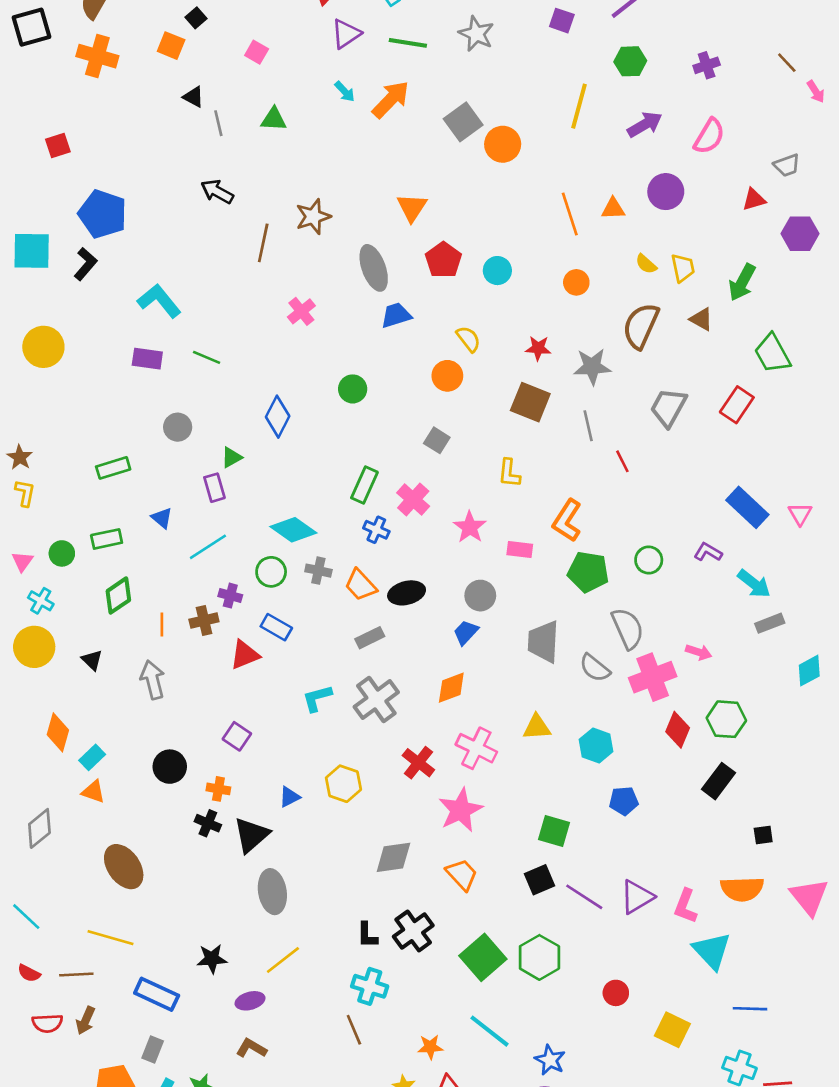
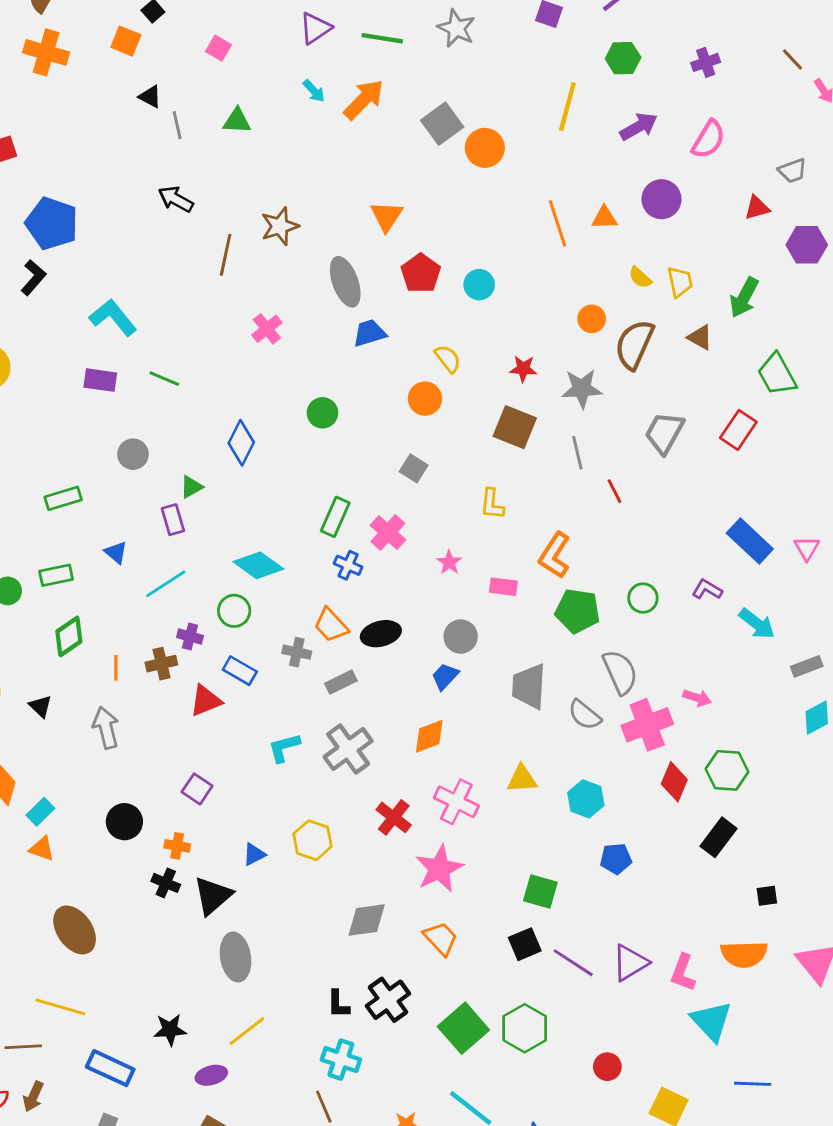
orange circle: (576, 282) -> (592, 319), moved
pink star: (470, 527) -> (449, 562), size x0.7
gray cross: (318, 571) -> (297, 652), moved
gray rectangle: (770, 623) -> (807, 666), moved

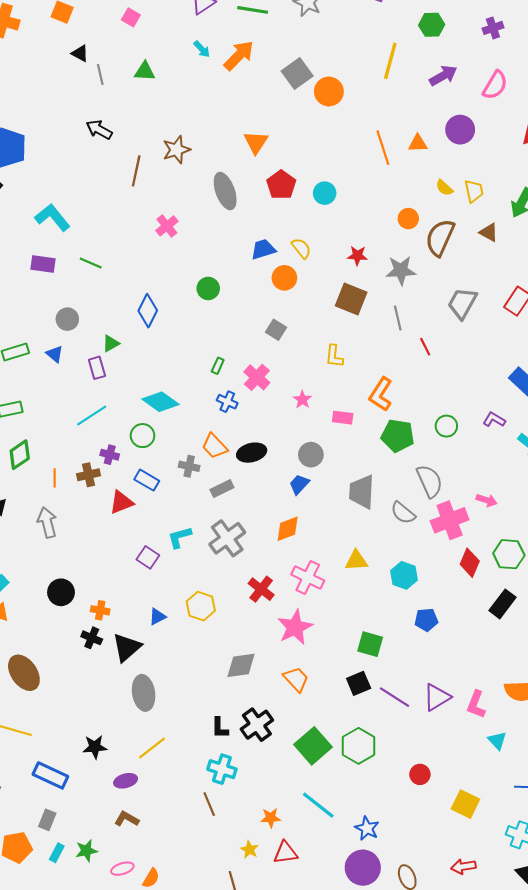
blue trapezoid: (369, 333) -> (263, 249), moved
green rectangle: (335, 517) -> (218, 366), size x0.6
blue triangle: (116, 552) -> (55, 354), moved
purple square: (197, 789) -> (148, 557), moved
cyan triangle: (711, 1021) -> (497, 741), size x0.6

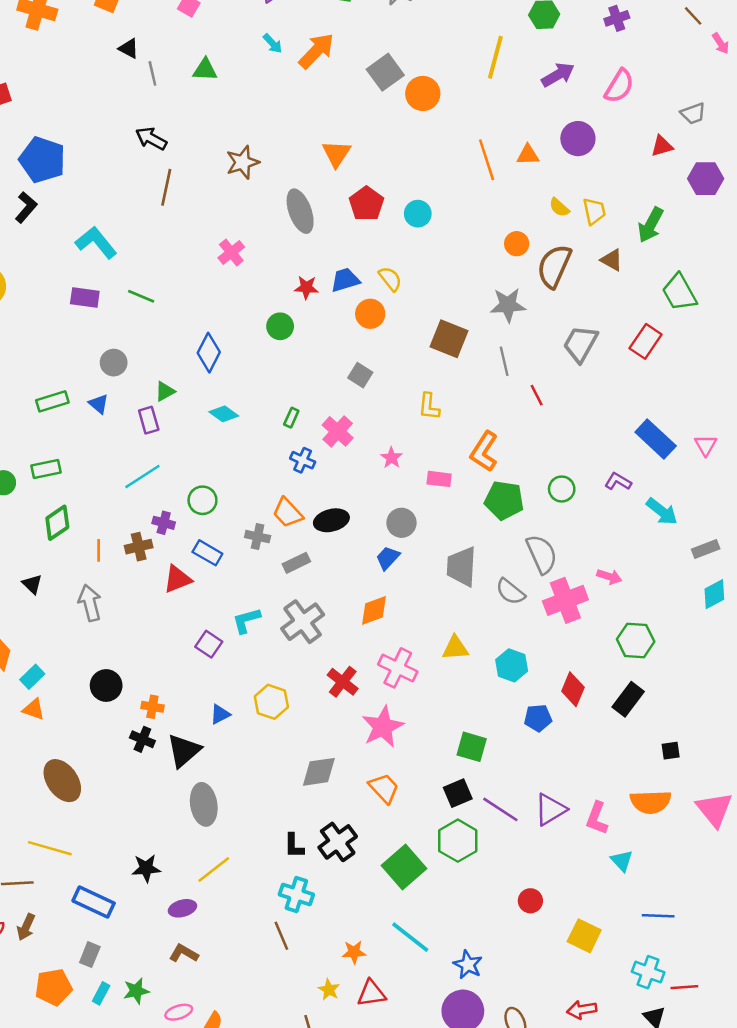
brown line: (136, 171) -> (166, 187), moved
red star: (357, 256) -> (306, 287), moved
cyan diamond: (161, 402) -> (224, 414), moved, size x0.7
red diamond: (470, 563) -> (573, 689), moved
green hexagon: (359, 746) -> (458, 841), moved

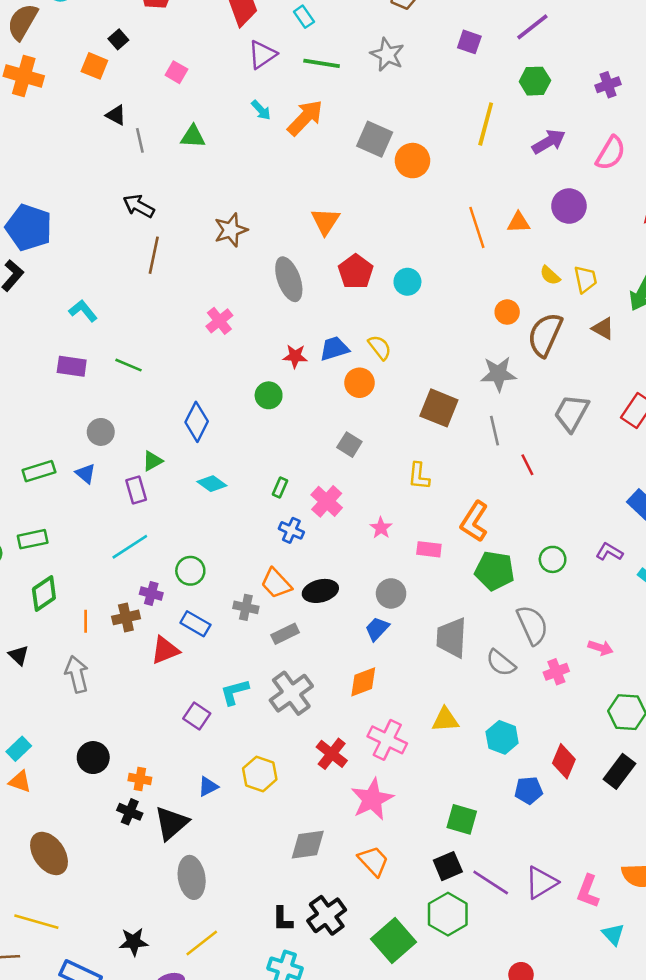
gray square: (385, 72) -> (375, 139), turned -30
cyan L-shape: (96, 242) -> (83, 311), size x0.7
pink cross: (565, 600) -> (556, 672), size x0.6

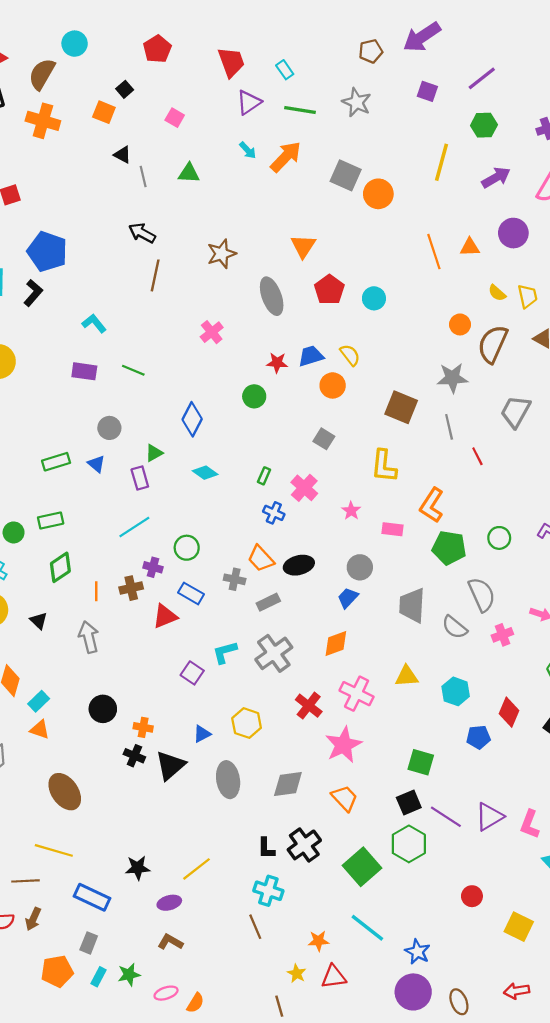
yellow L-shape: (419, 476) -> (384, 466), size x1.4
gray ellipse: (192, 877) -> (228, 780), moved

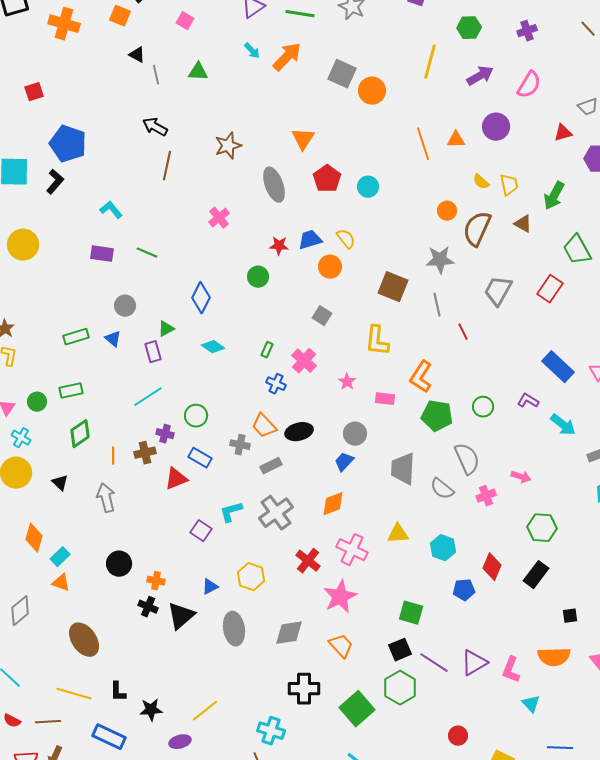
black cross: (304, 845) -> (304, 689), turned 36
black L-shape: (266, 848) -> (118, 692), moved

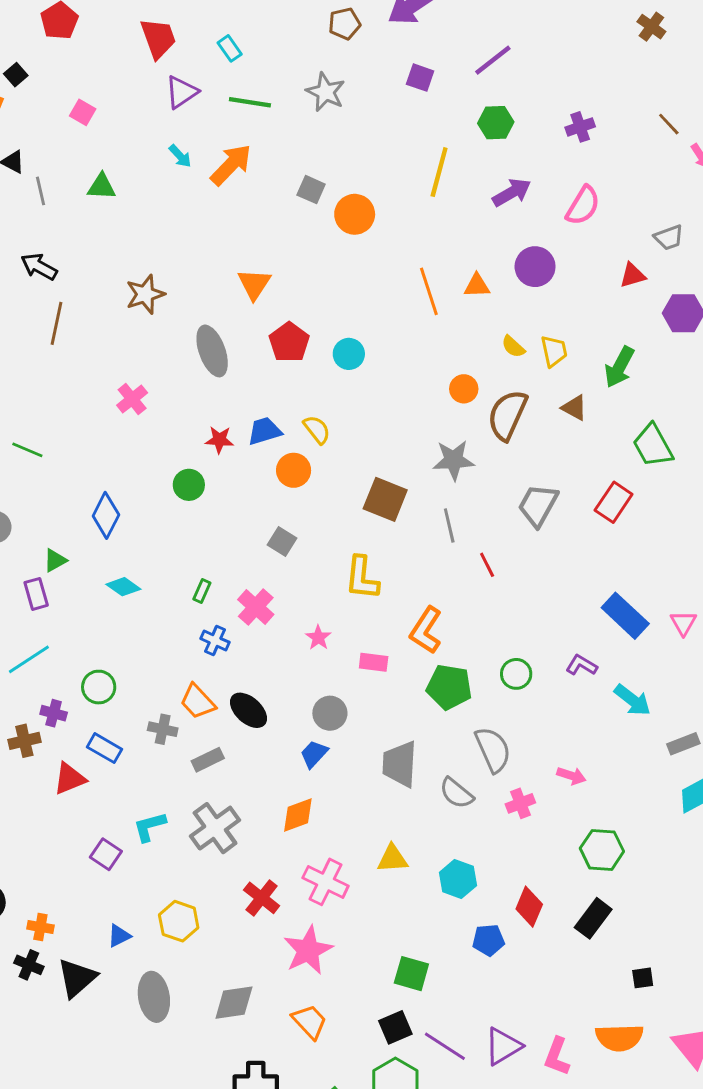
gray square: (342, 74) -> (311, 190), size x0.7
black ellipse: (299, 432) -> (248, 710), turned 56

